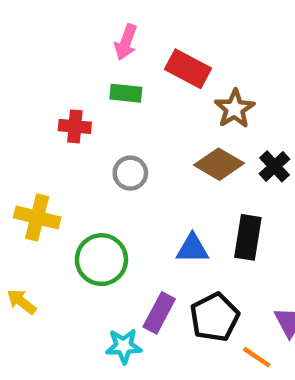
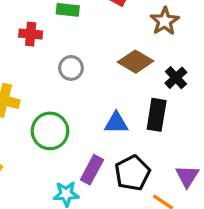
brown star: (235, 109) -> (165, 21), moved
black cross: (275, 166) -> (176, 78), moved

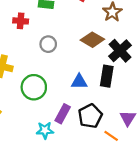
black cross: (176, 78) -> (120, 51), size x1.5

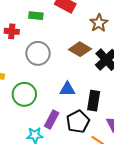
gray circle: (48, 44) -> (38, 53), size x1.5
black rectangle: (107, 76) -> (94, 101), moved

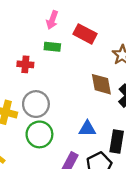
brown diamond: (80, 49) -> (101, 84), turned 50
gray circle: (38, 53) -> (36, 104), moved

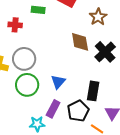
blue triangle: (87, 129) -> (58, 82), moved, turned -49

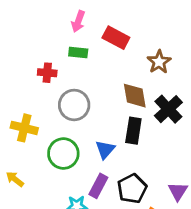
gray circle: (24, 59) -> (74, 105), moved
black rectangle: (93, 91) -> (133, 131), moved

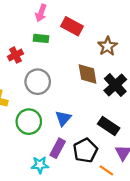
red cross: (47, 73) -> (15, 55), turned -32
black rectangle: (133, 131) -> (109, 126), moved, turned -65

